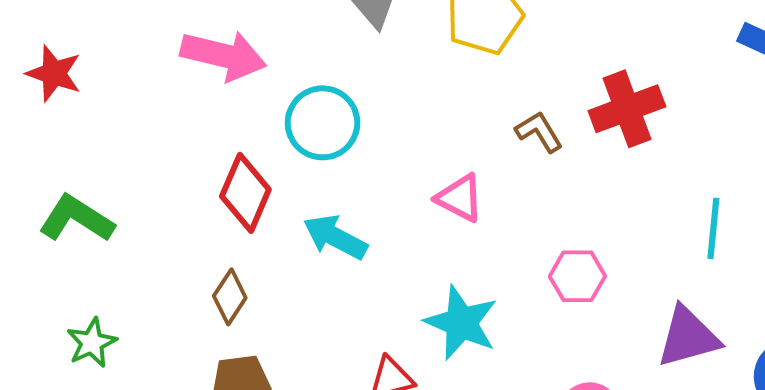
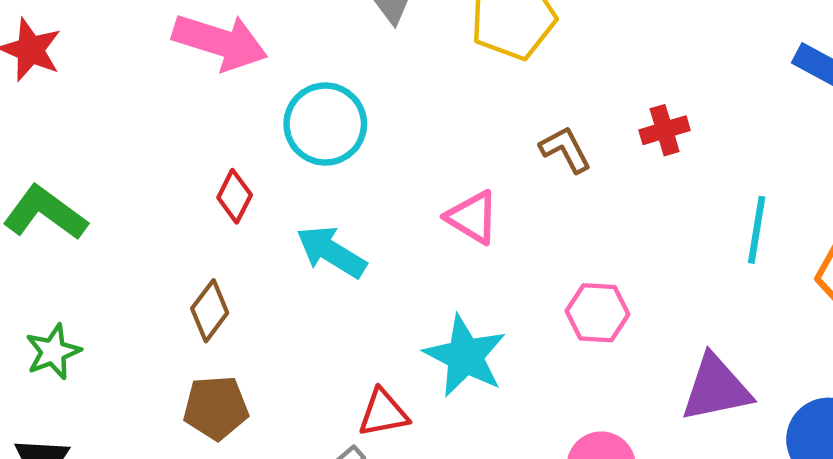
red cross: (627, 109) -> (665, 130), size x0.6
red diamond: (245, 193) -> (235, 196), size x0.6
cyan line: (713, 228) -> (757, 230), moved

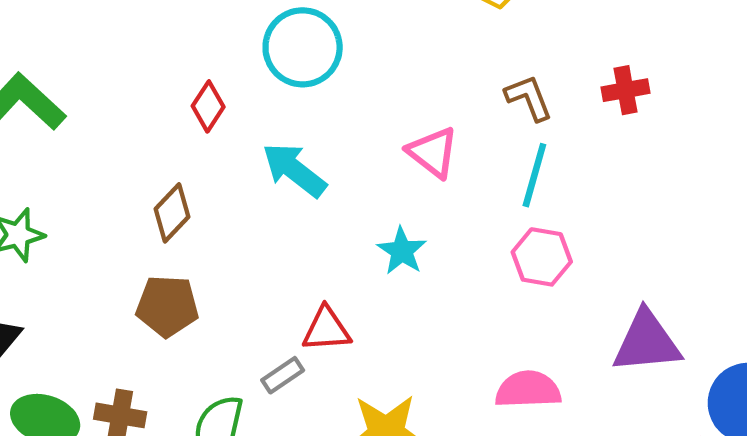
cyan line: (757, 230) -> (534, 175), moved
cyan star: (465, 356) -> (402, 251), moved, size x0.6

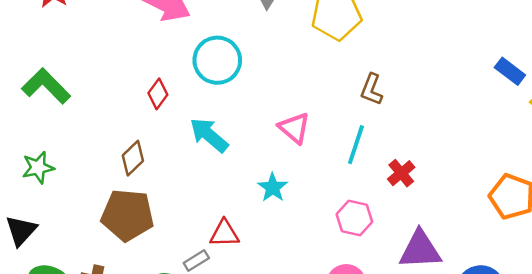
red cross: (626, 90) -> (401, 173), moved, turned -32
brown L-shape: (529, 98) -> (372, 89), moved, turned -140
pink hexagon: (542, 257) -> (354, 218), moved
brown pentagon: (167, 306) -> (128, 215), size x1.4

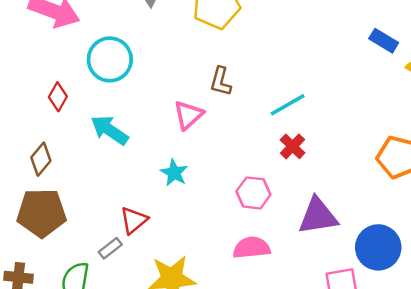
brown L-shape: (372, 89) -> (221, 81), moved
pink triangle: (294, 128) -> (188, 115), turned 44
cyan line: (356, 145) -> (288, 105), moved, turned 48
red triangle: (224, 234) -> (134, 220), turned -32

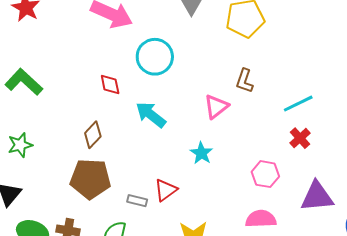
red diamond: (58, 97) -> (110, 84), turned -45
gray rectangle: (110, 248) -> (137, 201), moved, turned 48

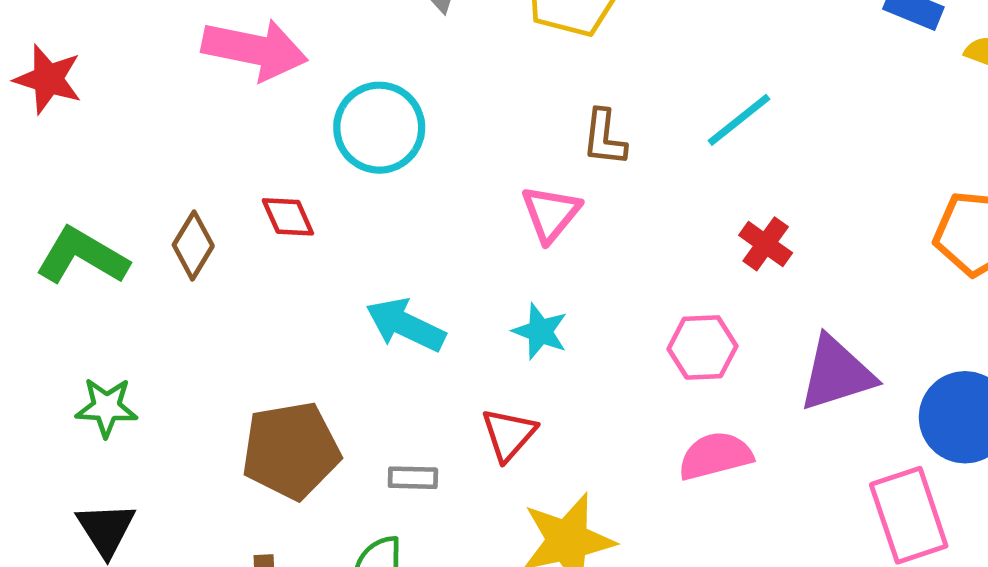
cyan line: (298, 104) -> (739, 120), moved
cyan arrow: (151, 115) -> (406, 325), moved
brown diamond: (93, 135) -> (193, 245), moved
green star: (20, 145) -> (106, 407), turned 30
red triangle: (166, 190) -> (509, 434), moved

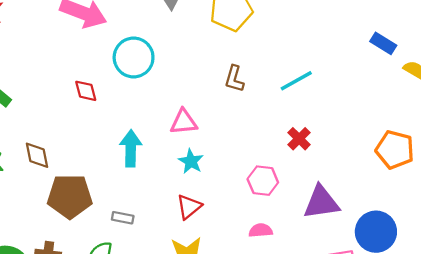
pink triangle: (551, 213) -> (184, 122), moved, turned 36
brown diamond: (193, 245) -> (37, 155), moved, turned -52
cyan arrow: (406, 325) -> (131, 148), turned 56
red triangle: (509, 434) -> (189, 207), moved
pink semicircle: (715, 456) -> (261, 230), size x0.7

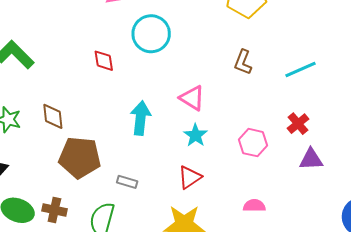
pink triangle: (184, 122) -> (192, 98), turned 32
pink hexagon: (263, 181) -> (253, 143), moved
purple triangle: (321, 202) -> (311, 159), moved, size x0.7

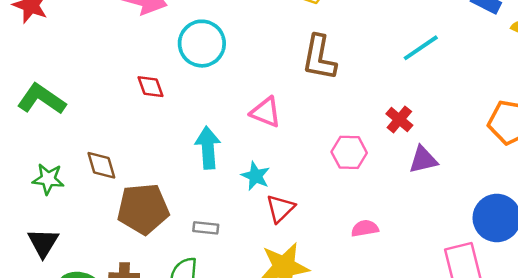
brown L-shape: (243, 62) -> (319, 58), size x1.5
cyan line: (300, 69) -> (421, 48), moved
cyan star: (195, 135) -> (256, 176), moved

